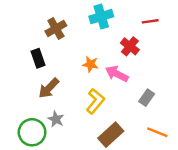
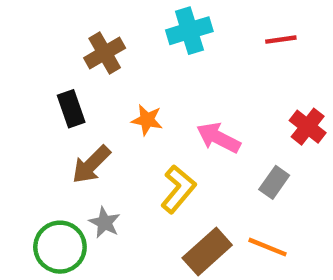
red cross: (130, 46) -> (308, 127), moved
orange star: (91, 64) -> (147, 120), moved
orange line: (157, 132) -> (267, 247), moved

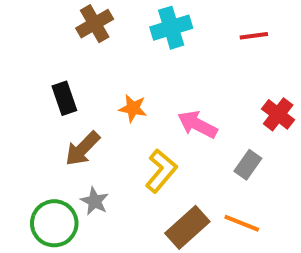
brown cross: (105, 53) -> (95, 24), moved

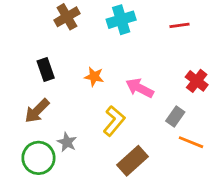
brown arrow: (82, 149) -> (37, 111), moved
orange line: (242, 223) -> (191, 142), moved

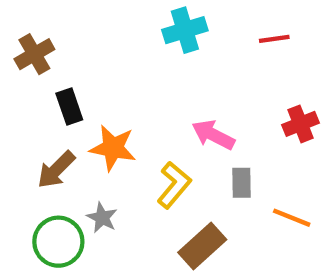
brown cross: (67, 17) -> (34, 54), moved
orange star: (94, 77) -> (113, 148), moved, size x1.5
red cross: (197, 81) -> (300, 124), turned 30
gray rectangle: (175, 117) -> (242, 183), moved, turned -36

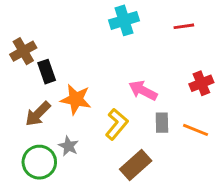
brown cross: (34, 54) -> (23, 51), moved
orange line: (292, 218) -> (196, 130), moved

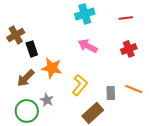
red cross: (201, 83) -> (129, 49), moved
pink arrow: (143, 91) -> (88, 46), moved
gray rectangle: (162, 123) -> (111, 93), moved

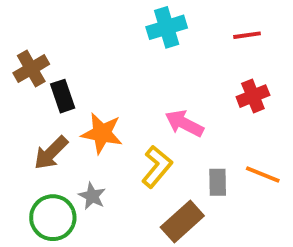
pink arrow: (88, 46) -> (184, 123), moved

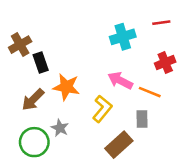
cyan cross: (167, 27) -> (123, 37), moved
orange line: (263, 174) -> (150, 92), moved

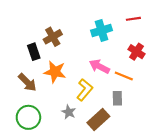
brown cross: (20, 45) -> (53, 37), moved
red cross: (165, 63) -> (136, 52), turned -35
brown arrow: (33, 100) -> (27, 82), turned -90
gray star: (60, 128) -> (69, 112), moved

